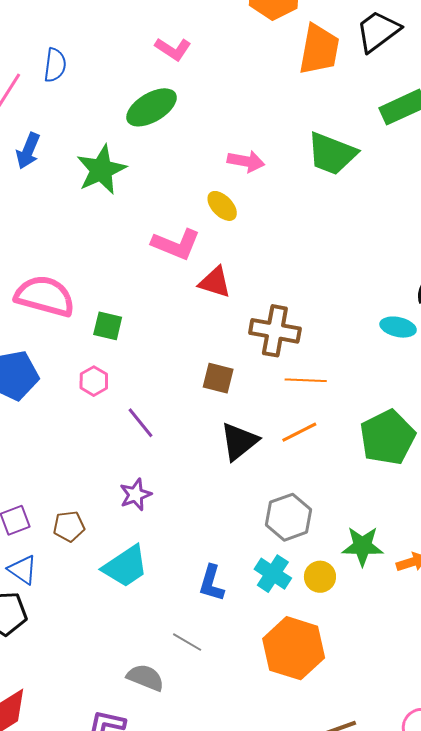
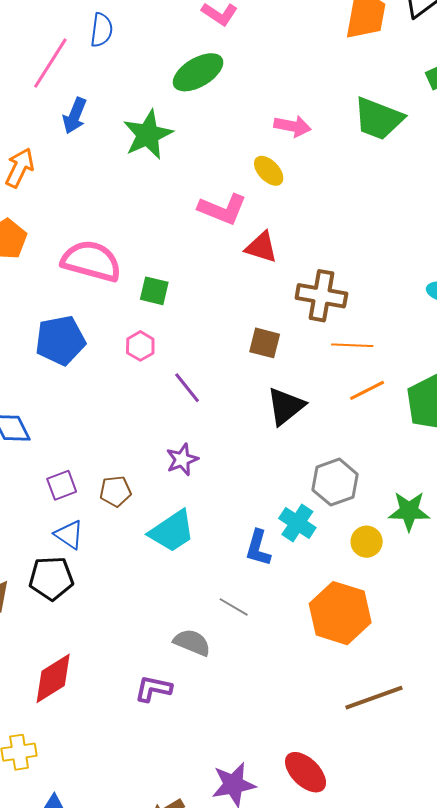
orange line: (299, 432) -> (367, 390), moved
cyan cross: (273, 574) -> (297, 523), moved

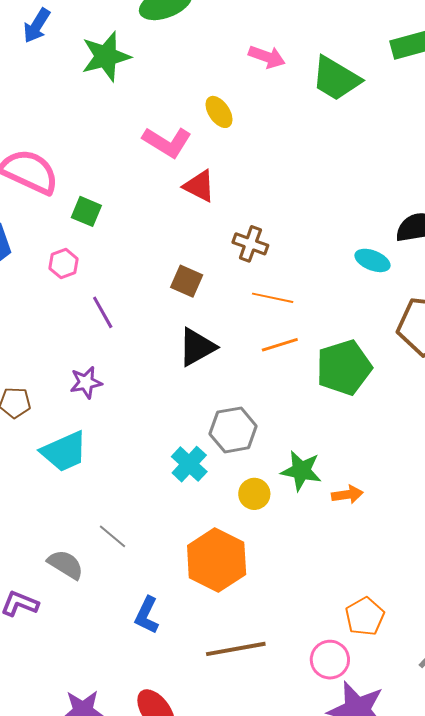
pink arrow: (292, 126) -> (267, 57), moved
brown cross: (321, 296) -> (250, 244), size x0.7
blue L-shape: (258, 548) -> (147, 615), moved

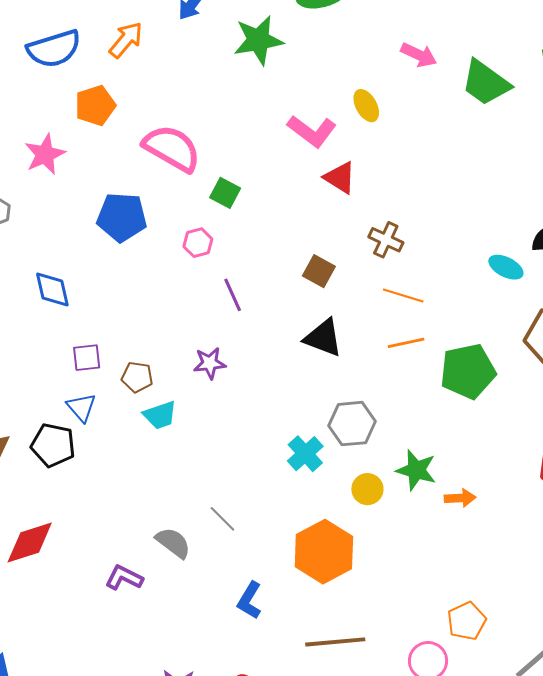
black triangle: (197, 347) -> (323, 338), turned 45
cyan trapezoid: (64, 452) -> (160, 415), moved, size x0.7

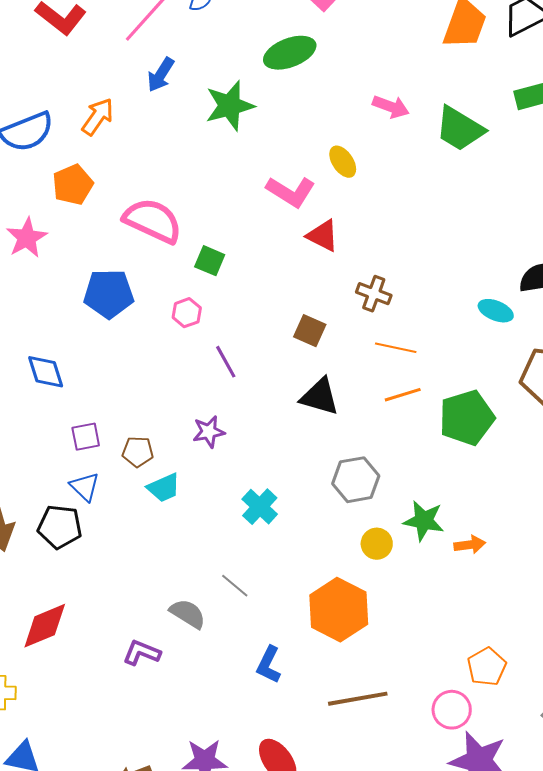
cyan cross: (305, 454) -> (260, 507), moved

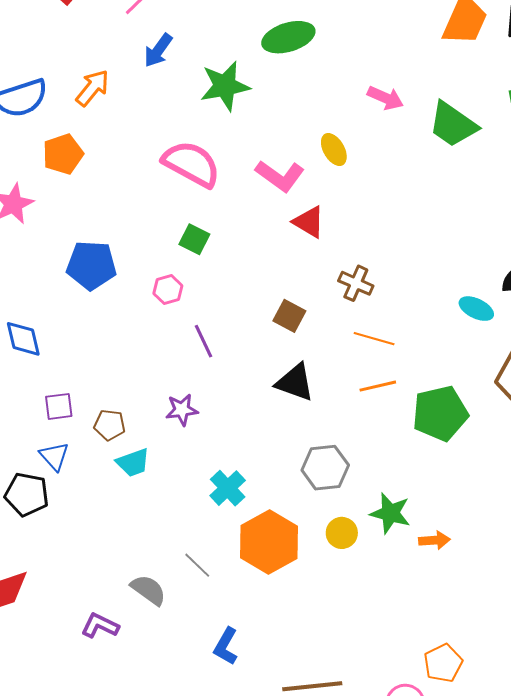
pink semicircle: (153, 221) -> (192, 164), moved
orange hexagon: (339, 610) -> (269, 542), moved

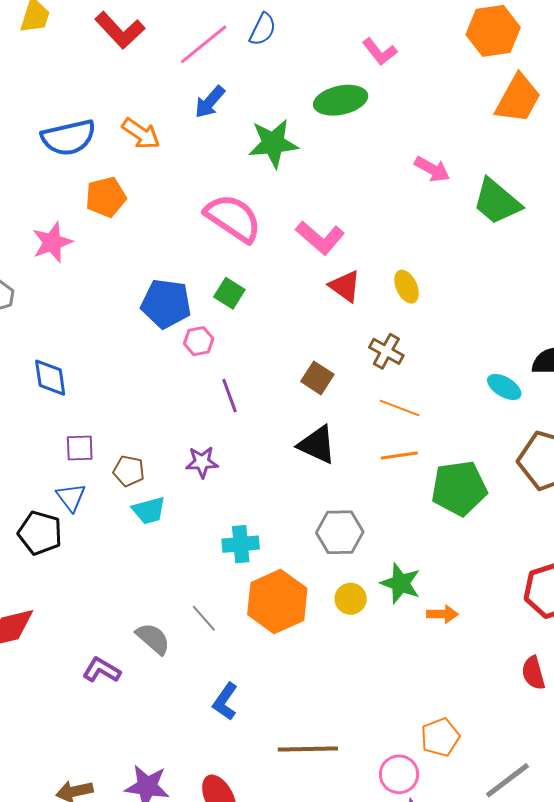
orange arrow: (92, 88) -> (141, 134), turned 81
yellow ellipse: (334, 149) -> (407, 287), moved
blue pentagon: (91, 265) -> (166, 304), moved
cyan cross: (228, 488) -> (241, 544), turned 33

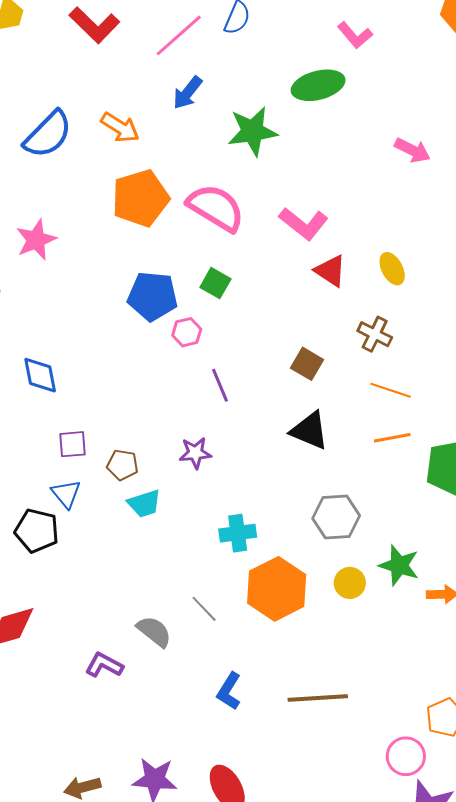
blue semicircle: (69, 138) -> (48, 134), turned -30
orange pentagon: (106, 197) -> (140, 198), moved, size x1.4
brown line: (308, 749) -> (318, 698), moved

